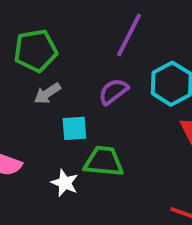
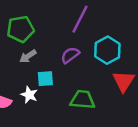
green trapezoid: (104, 161) -> (83, 100), moved
white star: (65, 183) -> (29, 95), moved

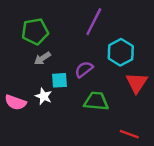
purple semicircle: (70, 55) -> (84, 69), moved

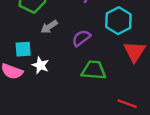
gray arrow: (42, 58) -> (49, 27), moved
cyan square: (60, 80) -> (23, 49), moved

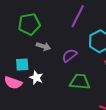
gray arrow: (49, 27) -> (43, 46), turned -128

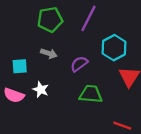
green pentagon: (29, 24) -> (50, 20), moved
cyan square: (22, 65) -> (20, 66), moved

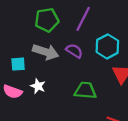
gray arrow: (49, 53) -> (46, 52), size x1.6
purple semicircle: (79, 64) -> (74, 51), moved, turned 70

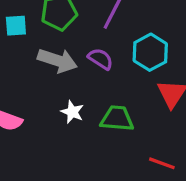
cyan square: (18, 64) -> (16, 26), moved
white star: (38, 86) -> (72, 112), moved

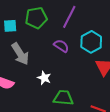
gray arrow: (57, 61) -> (20, 54), moved, turned 40
green trapezoid: (117, 119) -> (63, 98), moved

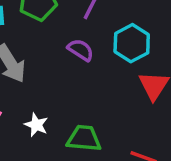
white star: (44, 78) -> (36, 125), moved

